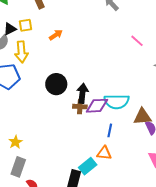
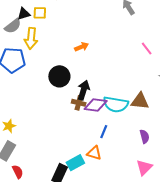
orange arrow: (56, 35) -> (82, 47), moved
brown triangle: (142, 117) -> (140, 101), moved

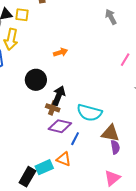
pink line: (147, 48) -> (125, 60), turned 64
brown triangle: (140, 101) -> (110, 133), moved
purple diamond: (96, 105) -> (60, 126), moved

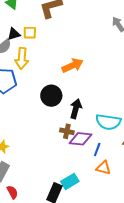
orange arrow: (61, 52) -> (73, 65), size x1.5
brown cross: (53, 108) -> (67, 131), moved
orange triangle: (64, 159) -> (103, 168), moved

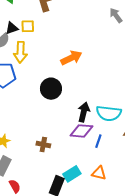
black arrow: (76, 109) -> (84, 112), moved
brown cross: (67, 131) -> (43, 144), moved
orange triangle: (103, 168) -> (99, 173), moved

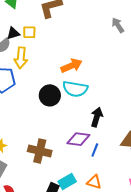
black arrow: (84, 112) -> (97, 117), moved
cyan semicircle: (109, 113) -> (75, 89), moved
brown cross: (43, 144) -> (40, 151), size x1.6

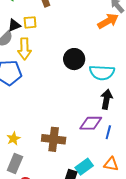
orange arrow: (72, 66) -> (108, 21), moved
cyan semicircle: (75, 89) -> (102, 72), moved
black circle: (50, 95) -> (74, 59), moved

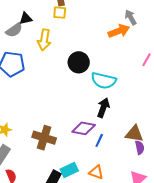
yellow square: (30, 22) -> (60, 13), moved
yellow arrow: (24, 49) -> (44, 40), moved

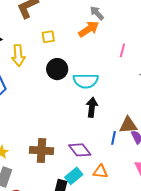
yellow square: (60, 13) -> (48, 37), moved
purple diamond: (84, 128) -> (80, 150), moved, turned 55
blue line: (99, 140) -> (114, 138), moved

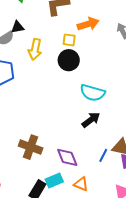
orange arrow: (89, 29) -> (88, 24), moved
black circle: (57, 69) -> (69, 60), moved
black arrow: (92, 107) -> (91, 120), turned 30

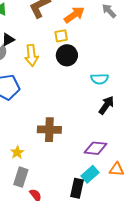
cyan semicircle: (93, 93) -> (100, 79), size x0.7
brown cross: (31, 147) -> (49, 130), moved
purple diamond: (67, 157) -> (95, 148), turned -45

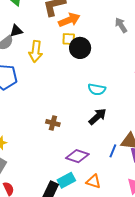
orange arrow: (74, 15) -> (69, 20), moved
black circle: (67, 55) -> (80, 48), moved
brown cross: (49, 130) -> (53, 123), moved, size x0.6

